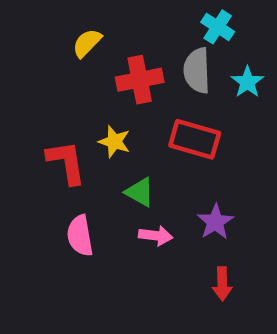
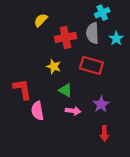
cyan cross: (218, 27) -> (102, 13), turned 32
red L-shape: (66, 162) -> (22, 89), moved

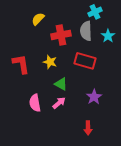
red L-shape: (22, 89) -> (21, 64), moved
pink arrow: (73, 111) -> (59, 103), moved, turned -48
red arrow: (104, 133) -> (88, 128), moved

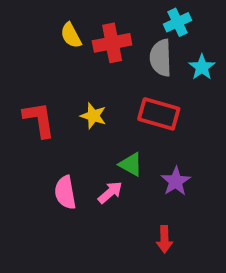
yellow semicircle: (38, 19) -> (71, 35), turned -72
red cross: (61, 35) -> (112, 43), moved
green triangle: (61, 84) -> (131, 164), moved

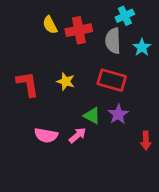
purple star: (176, 181) -> (118, 114), moved
pink semicircle: (65, 192) -> (46, 135), turned -70
red arrow: (164, 239) -> (146, 141), moved

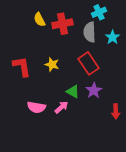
red rectangle: (112, 80) -> (89, 63), turned 40

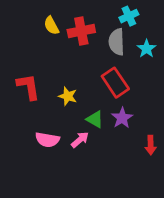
yellow star: (52, 64) -> (68, 96), moved

